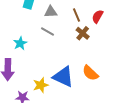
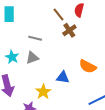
gray triangle: (51, 12) -> (32, 58), moved
brown cross: (83, 33) -> (69, 30), turned 32
blue triangle: (63, 77) -> (63, 77), size x0.6

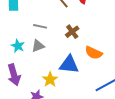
brown cross: (69, 30) -> (72, 32), moved
blue triangle: (63, 77) -> (69, 65), size x1.5

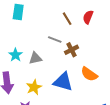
gray line: (40, 26) -> (55, 40), moved
yellow star: (50, 79) -> (34, 87), moved

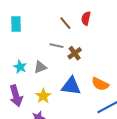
orange semicircle: (89, 74) -> (100, 84), moved

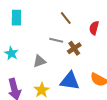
red semicircle: (86, 18) -> (94, 28), moved
cyan star: (20, 67) -> (11, 53), moved

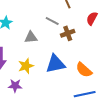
blue triangle: (70, 81) -> (55, 64), turned -35

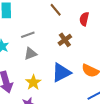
gray line: (52, 21) -> (28, 35), moved, turned -32

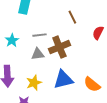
brown cross: (65, 40) -> (59, 47), moved, size x1.5

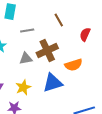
gray line: (40, 35) -> (27, 30), moved
orange semicircle: (92, 84) -> (74, 65), moved, turned -54

